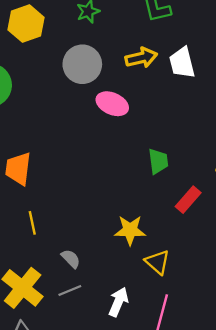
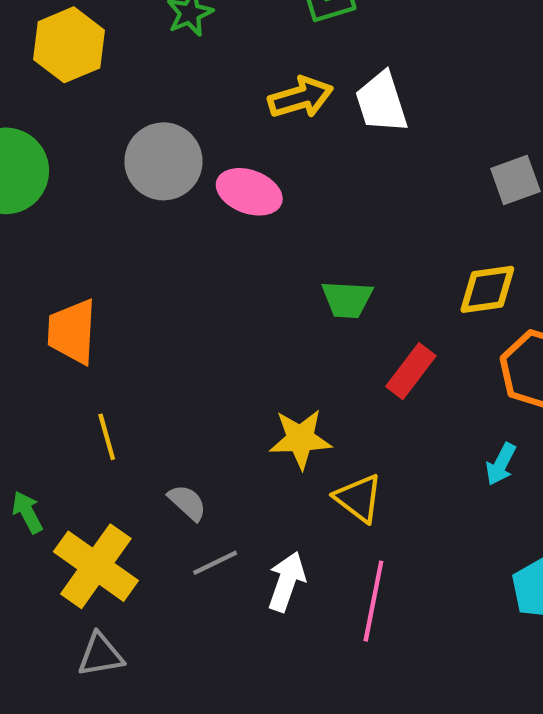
gray circle: (82, 64) -> (163, 161), moved
green trapezoid: (158, 161) -> (347, 299), turned 104
gray line: (70, 291) -> (215, 563), moved

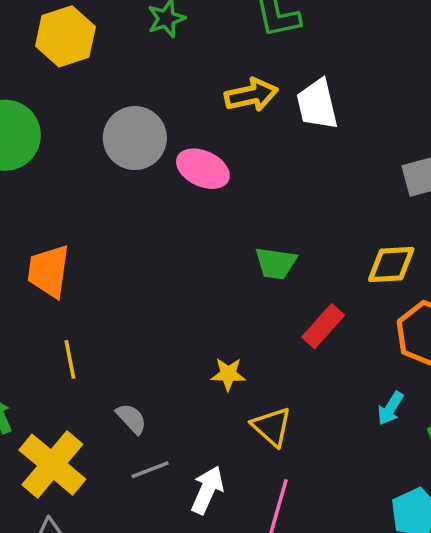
yellow star: (300, 439) -> (228, 374), size x0.7

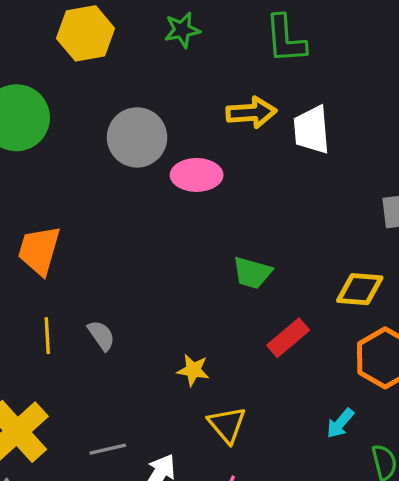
pink ellipse: (203, 169) -> (197, 175), turned -33
gray semicircle: (131, 419) -> (101, 335), moved

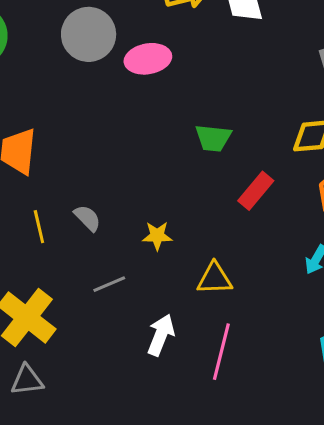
yellow star: (193, 370) -> (157, 236), moved
yellow triangle: (227, 425) -> (214, 279), turned -42
gray line: (108, 449) -> (109, 284), moved

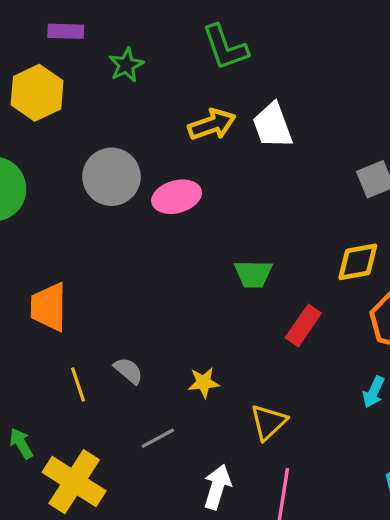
yellow triangle: (214, 279) -> (268, 422), turned -36

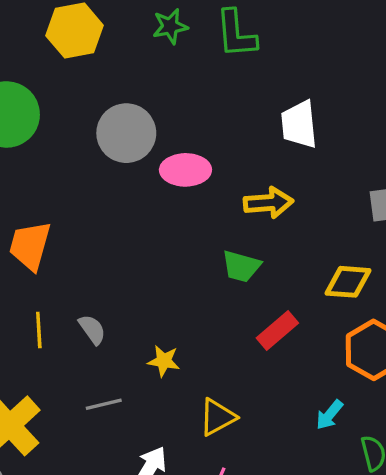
green L-shape: (225, 47) -> (236, 34), moved
yellow arrow: (212, 124) -> (269, 203), moved

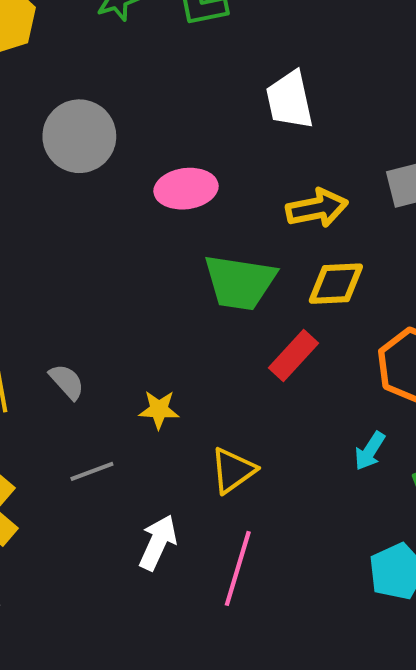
pink ellipse: (185, 170) -> (186, 189), moved
yellow arrow: (269, 203) -> (317, 208), moved
green trapezoid: (241, 266) -> (240, 282), size x1.5
yellow diamond: (348, 282) -> (336, 284), moved

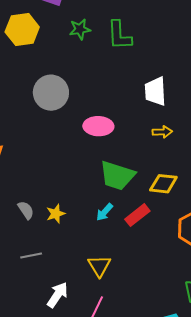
yellow arrow: (317, 208) -> (162, 132), moved, size x0.7
yellow star: (159, 410) -> (56, 214), moved, turned -30
cyan arrow: (370, 451) -> (105, 212), moved
yellow triangle: (233, 470) -> (99, 266), turned -35

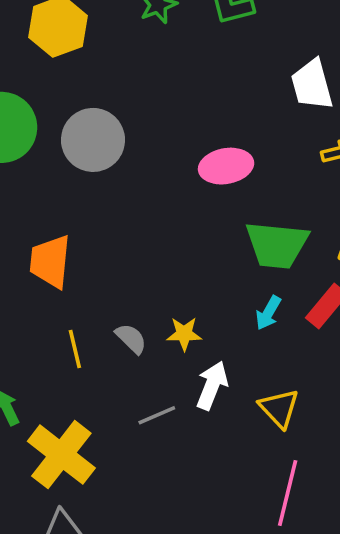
gray circle: (51, 93) -> (93, 140), moved
yellow star: (56, 214) -> (184, 334), turned 30
white arrow: (57, 295) -> (212, 385), moved

